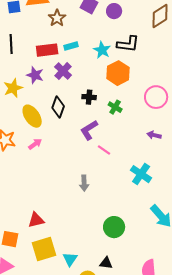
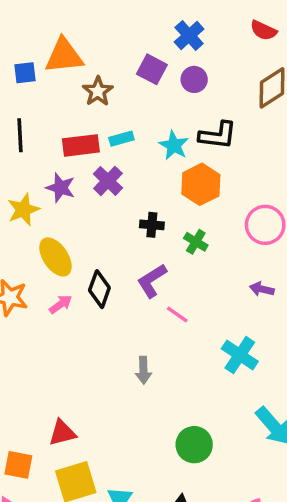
black diamond: (58, 107) -> (99, 289), moved

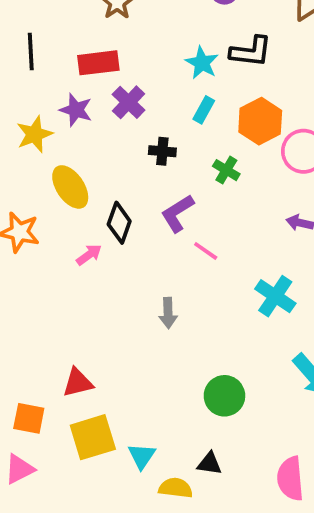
cyan rectangle: (121, 139) -> (204, 110), moved, turned -45
orange hexagon: (201, 184) -> (260, 121), moved
black cross: (152, 225) -> (162, 151), moved
pink arrow: (61, 304) -> (89, 255), moved

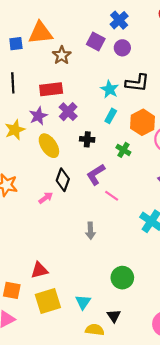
purple star: (76, 110) -> (38, 116), turned 30
yellow ellipse: (70, 187) -> (49, 146), moved
cyan triangle: (142, 456) -> (83, 302), moved
black triangle: (209, 464) -> (114, 316), turned 48

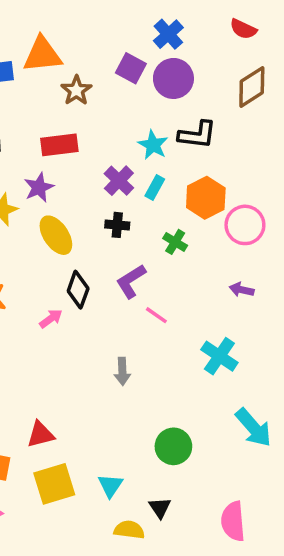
purple circle: (122, 48) -> (173, 78), size x1.5
purple cross: (68, 112) -> (119, 181), moved

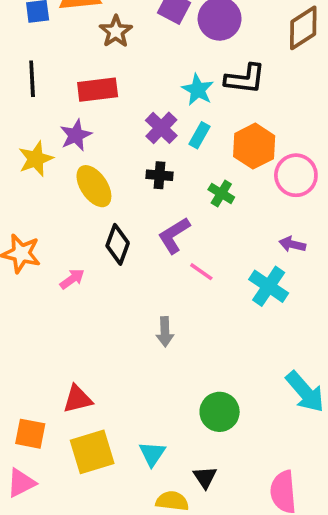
pink arrow: (51, 319) -> (72, 279), moved
cyan cross: (219, 356) -> (269, 286), moved

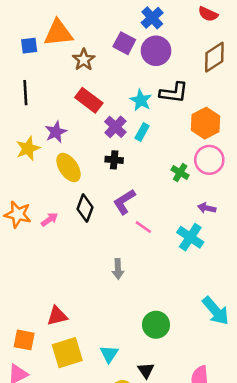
red rectangle: (98, 90) -> (89, 100), moved, turned 44
orange hexagon: (254, 146) -> (205, 123), moved
green cross: (221, 193) -> (180, 173), moved
pink arrow: (72, 279) -> (49, 219), moved

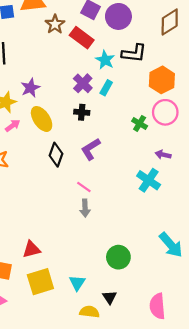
red rectangle: (89, 100) -> (82, 38), moved
pink arrow: (49, 219) -> (13, 126), moved
pink line: (143, 227) -> (84, 187), moved

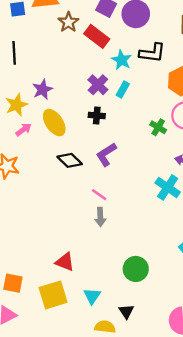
black diamond: (56, 155) -> (70, 160), turned -65
red triangle: (32, 249) -> (65, 262), moved, turned 36

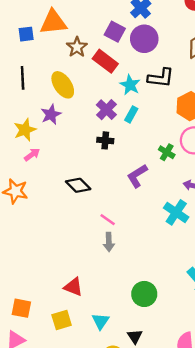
yellow ellipse: (54, 123) -> (63, 85), moved
purple L-shape: (106, 154) -> (137, 176), moved
yellow square: (53, 295) -> (62, 320), size x0.7

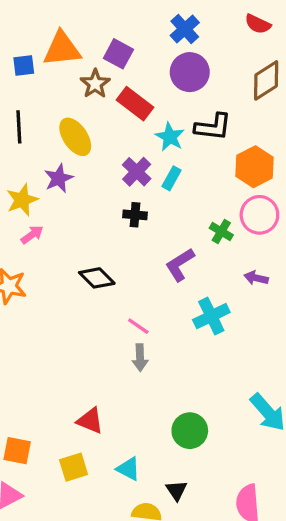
purple square: (115, 32) -> (118, 54), moved
cyan cross: (176, 212) -> (211, 316), moved, turned 30
cyan triangle: (101, 321) -> (128, 469), turned -36

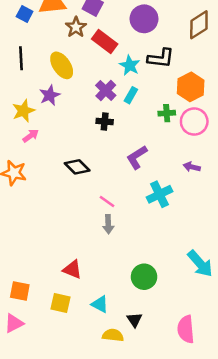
blue square: (24, 65) -> (25, 14), turned 35
green cross: (221, 231) -> (167, 113), moved, turned -35
yellow square: (74, 467) -> (60, 303), turned 30

